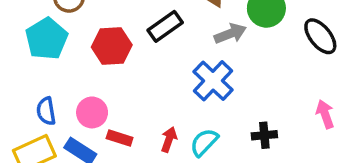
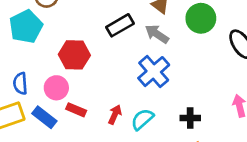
gray arrow: (230, 34) -> (157, 34), moved, turned -130
red hexagon: (112, 46) -> (74, 55), moved

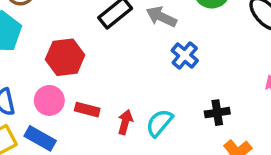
blue cross: (154, 72) -> (185, 55), moved, size x0.7
red rectangle: (76, 110) -> (87, 110), moved

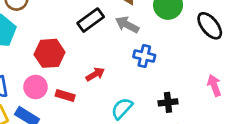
blue cross: (185, 55) -> (144, 56), turned -30
red arrow: (125, 122) -> (95, 74), moved, turned 42

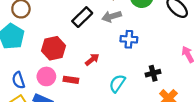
gray arrow: (127, 25) -> (112, 16), turned -36

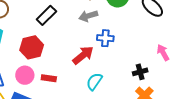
black rectangle: (82, 17) -> (46, 15), moved
red arrow: (92, 59) -> (83, 55), moved, size x1.5
black cross: (153, 73) -> (140, 72), moved

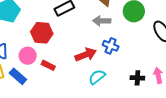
black cross: (140, 72) -> (137, 78), moved
cyan semicircle: (94, 81) -> (97, 77), moved

